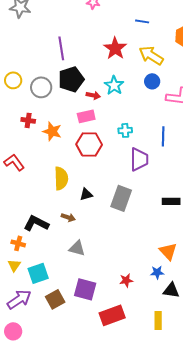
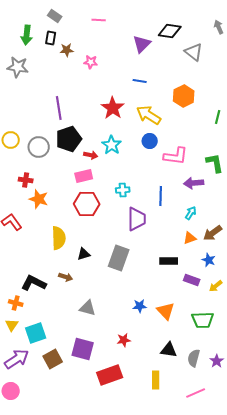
orange star: (52, 131) -> (39, 199), moved
gray triangle: (77, 248) -> (88, 308), moved
blue star: (157, 272) -> (140, 306), moved

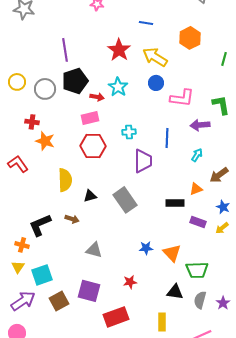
orange triangle: (190, 238) -> (196, 189), moved
gray rectangle: (119, 258) -> (125, 200), turned -55
blue star: (209, 260) -> (223, 207), moved
black L-shape: (34, 283) -> (40, 225), turned -50
green trapezoid: (203, 320) -> (197, 270), moved

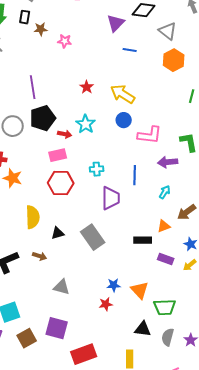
blue line: (146, 23) -> (130, 50), moved
orange hexagon: (190, 38) -> (174, 60), moved
red star: (119, 50) -> (87, 87), size x0.6
red star: (130, 282) -> (106, 304), moved

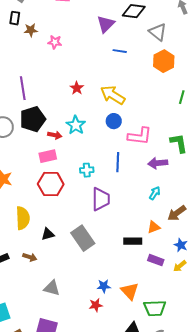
blue line: (135, 175) -> (118, 162), moved

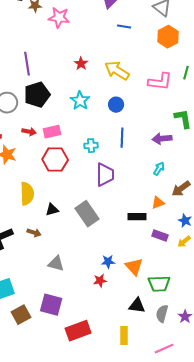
pink star: (55, 42) -> (59, 18), size x1.5
blue circle: (114, 121) -> (116, 105), moved
red arrow: (55, 135) -> (29, 132), moved
pink L-shape: (140, 136) -> (160, 82), moved

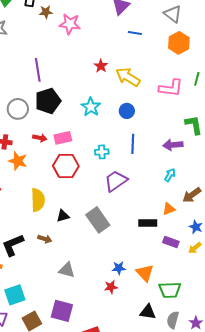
red star: (81, 64) -> (101, 66), moved
purple trapezoid: (105, 175) -> (116, 181), turned -125

